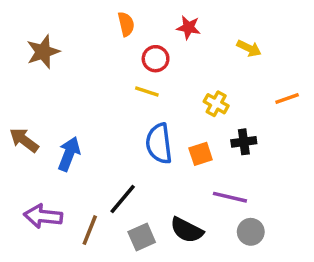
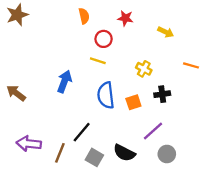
brown star: (43, 52) -> (17, 15), moved
orange line: (287, 99) -> (191, 65), turned 35
blue arrow: (69, 154) -> (64, 82), moved
purple line: (230, 197) -> (153, 131), turned -55
gray square: (142, 237) -> (94, 157), turned -36

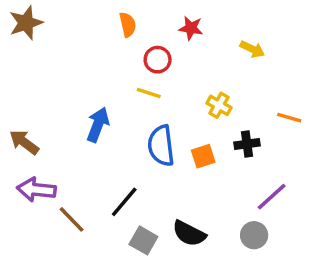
orange line: (191, 65) -> (289, 118), moved
purple line: (153, 131) -> (272, 197), moved
purple arrow: (29, 144) -> (36, 190), moved
brown line: (60, 153) -> (72, 219), moved, turned -66

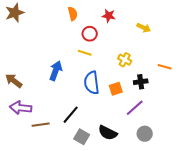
purple line: (272, 197) -> (135, 108), moved
brown line: (72, 219) -> (41, 125), turned -54

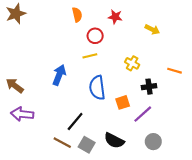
yellow line: (85, 53) -> (90, 56), turned -32
orange square: (116, 89) -> (123, 102), moved
brown line: (41, 125) -> (62, 143), moved, turned 36

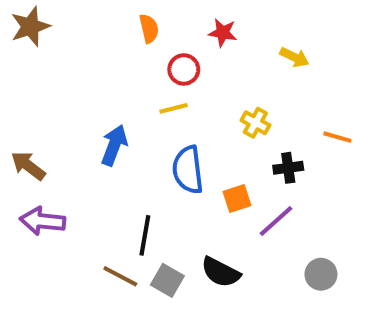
black line: (75, 121) -> (145, 235), turned -30
gray circle: (153, 142) -> (321, 274), moved

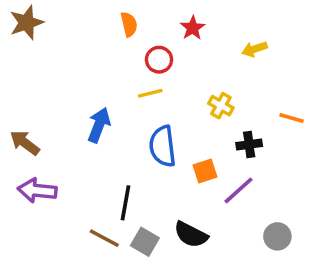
red star: (223, 33) -> (193, 28), turned 30
yellow arrow: (294, 57) -> (254, 49), turned 135

